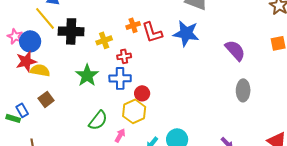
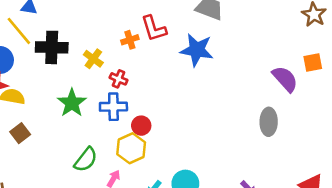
red L-shape: (152, 32) -> (154, 28), moved
yellow cross: (104, 40) -> (93, 59), turned -35
purple semicircle: (235, 50) -> (285, 79), moved
red cross: (124, 56) -> (119, 79), turned 32

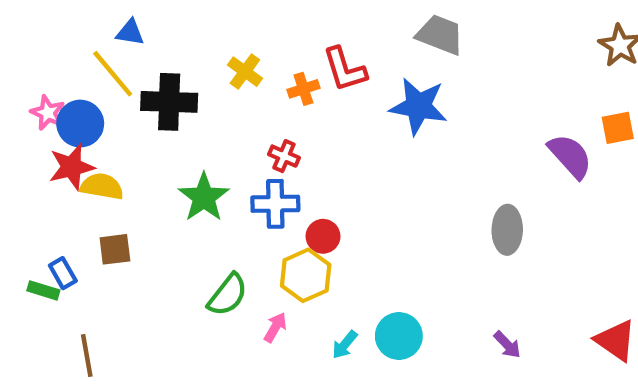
yellow cross: (93, 59) -> (245, 72), moved
gray ellipse: (269, 122) -> (507, 230), moved
brown square: (20, 133) -> (115, 249), turned 30

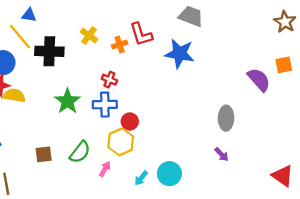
brown square: (115, 249) -> (44, 154), moved
purple arrow: (507, 345) -> (222, 154), moved

